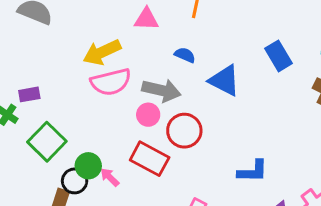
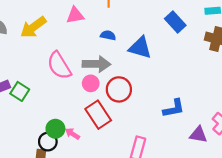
yellow arrow: (102, 52) -> (33, 27), moved
pink semicircle: (111, 82) -> (59, 65), turned 84
green square: (47, 142) -> (20, 91), moved, size x0.7
red rectangle: (150, 159) -> (98, 115), turned 40

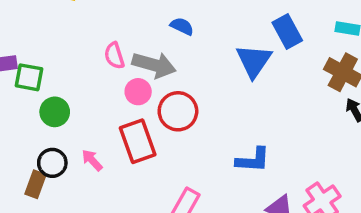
blue triangle: (140, 48) -> (254, 61), moved, turned 35
pink semicircle: (59, 65) -> (114, 56), moved, size x0.6
green square: (20, 91) -> (29, 77), turned -36
green circle: (55, 129) -> (55, 112), moved

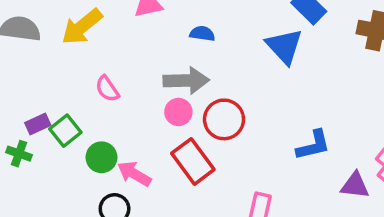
pink semicircle: (114, 56) -> (107, 89), moved
green square: (29, 77) -> (65, 131), turned -32
pink arrow: (92, 160) -> (134, 174), moved, size x1.4

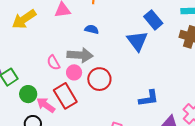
pink semicircle: (107, 89) -> (53, 63), moved
red rectangle: (193, 161) -> (65, 96), moved

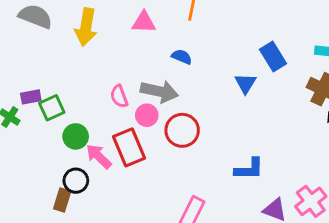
yellow arrow: (24, 19) -> (86, 27), turned -55
blue triangle: (137, 41) -> (245, 83), size x0.7

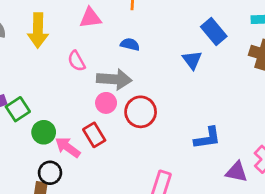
pink semicircle: (119, 96) -> (76, 61), moved
red rectangle: (129, 147) -> (94, 135), size x0.7

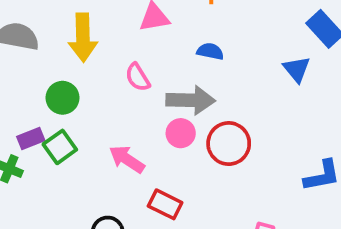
green circle: (44, 132) -> (62, 98), moved
red rectangle: (94, 135) -> (165, 204), moved, turned -30
pink arrow: (68, 147) -> (127, 159), moved

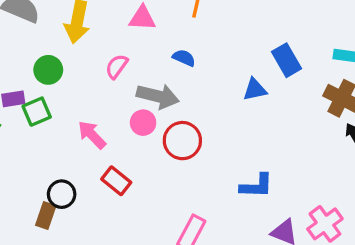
blue triangle: (297, 69) -> (255, 90), turned 45
pink semicircle: (138, 77) -> (117, 66), turned 55

